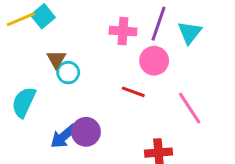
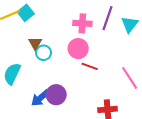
pink circle: (154, 61) -> (78, 49), moved

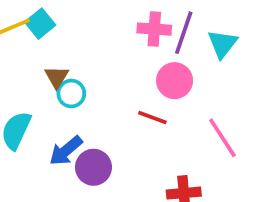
pink cross: (82, 23) -> (154, 29), moved
pink circle: (78, 49) -> (175, 81), moved
blue arrow: (40, 98) -> (66, 151), moved

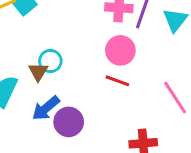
brown triangle: (57, 77) -> (38, 72), moved
pink circle: (175, 81) -> (120, 50), moved

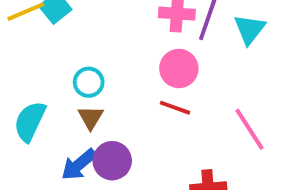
brown triangle: (38, 72) -> (91, 118), moved
blue arrow: (46, 108) -> (79, 165), moved

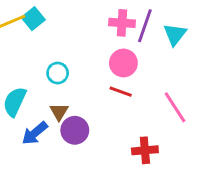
brown triangle: (91, 118) -> (59, 112), moved
blue arrow: (79, 165) -> (35, 133), moved

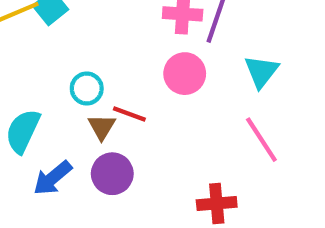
cyan triangle: (175, 34) -> (261, 71), moved
red line: (121, 92) -> (129, 114), moved
brown triangle: (59, 112) -> (102, 127), moved

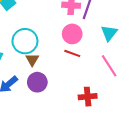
cyan circle: (87, 88) -> (25, 41), size x1.6
red line: (129, 114) -> (72, 53), moved

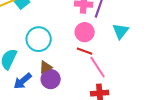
brown triangle: (32, 60) -> (46, 67), moved, turned 32
pink line: (109, 66) -> (98, 67), moved

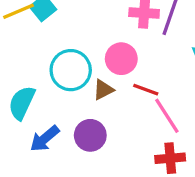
pink circle: (85, 32) -> (121, 59), moved
brown triangle: (46, 67) -> (103, 90), moved

